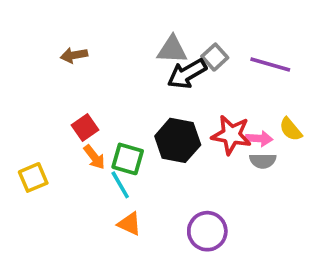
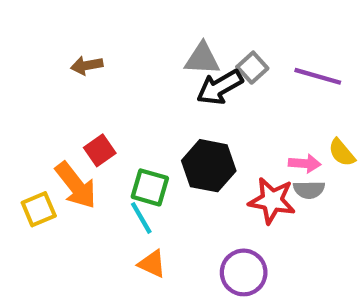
red star: (231, 135) -> (272, 201), moved
orange arrow: (94, 157) -> (76, 185), moved, size x1.6

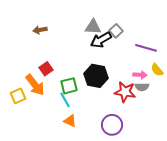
purple line: (318, 76) -> (146, 48), moved
green square: (150, 187) -> (69, 86), turned -30

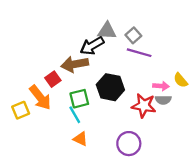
brown arrow: (40, 30) -> (75, 64), moved, size x1.6
black arrow: (101, 40) -> (92, 46), moved
purple line: (146, 48) -> (139, 53), moved

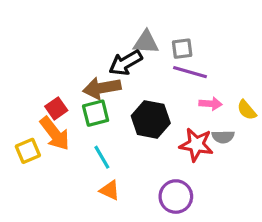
gray square: (133, 35) -> (182, 49), turned 35
red square: (53, 79) -> (56, 108), moved
pink arrow: (161, 86) -> (210, 104), moved
green square: (79, 99) -> (96, 113), moved

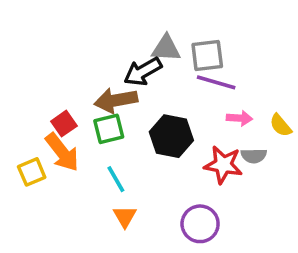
gray square: (182, 49) -> (207, 55), size x1.4
orange triangle: (110, 190) -> (125, 217), turned 35

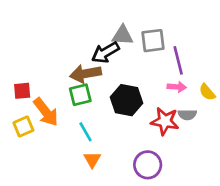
purple line: (216, 82) -> (178, 60), moved, turned 60
red square: (64, 124) -> (22, 91), moved, turned 30

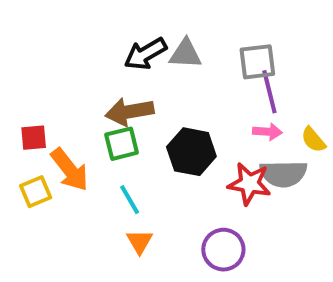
gray square: (153, 41) -> (257, 62), moved
black arrow: (105, 52) -> (146, 54), moved
gray semicircle: (187, 115) -> (283, 174), size x1.6

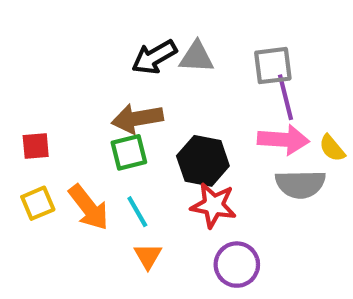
pink arrow: (267, 132) -> (283, 140), size x1.6
orange arrow: (70, 170) -> (89, 207), moved
red star: (249, 184) -> (214, 205), moved

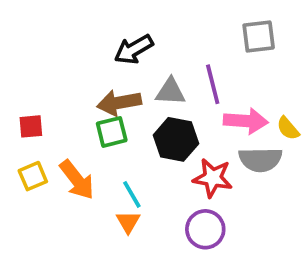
gray triangle: (197, 57) -> (170, 92), moved
gray square: (273, 66) -> (259, 37), moved
purple line: (286, 97) -> (213, 84), moved
red star: (214, 205) -> (213, 178), moved
cyan line: (137, 212) -> (132, 194), moved

